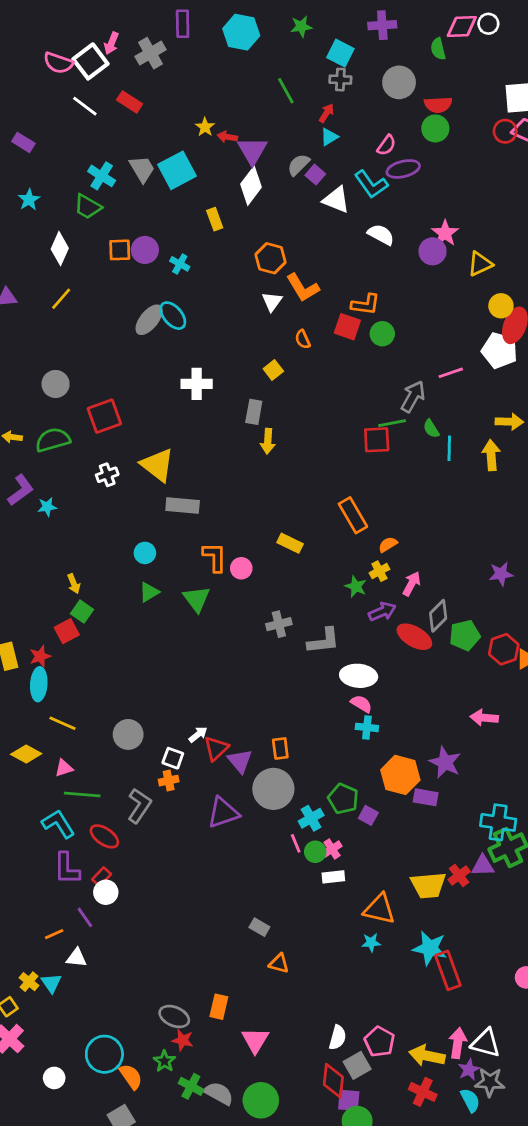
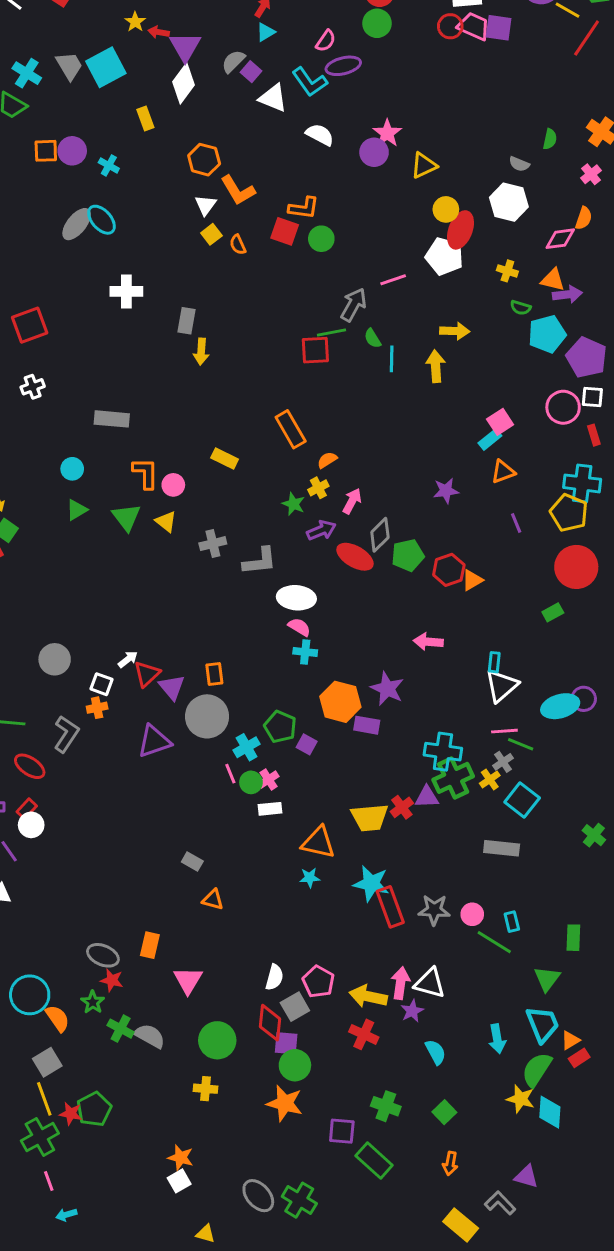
yellow square: (273, 370) -> (211, 234), moved
yellow triangle: (157, 465) -> (166, 522), moved, size x0.6
gray star: (490, 1082) -> (434, 910), moved
green circle: (261, 1100) -> (217, 1040), moved
cyan semicircle: (470, 1100) -> (436, 1052), moved

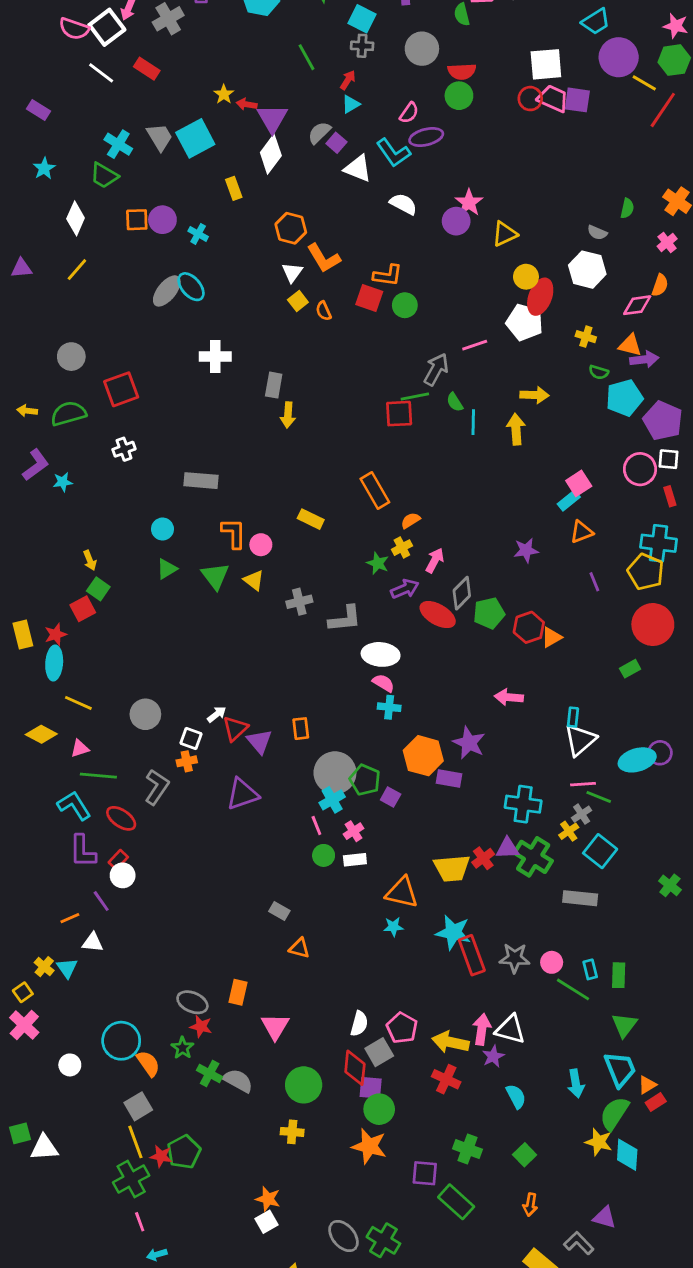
gray circle: (207, 716) -> (335, 773), moved
green cross: (453, 778) -> (533, 857), moved, turned -33
green circle: (251, 782) -> (324, 855), moved
green rectangle: (573, 938) -> (619, 975), moved

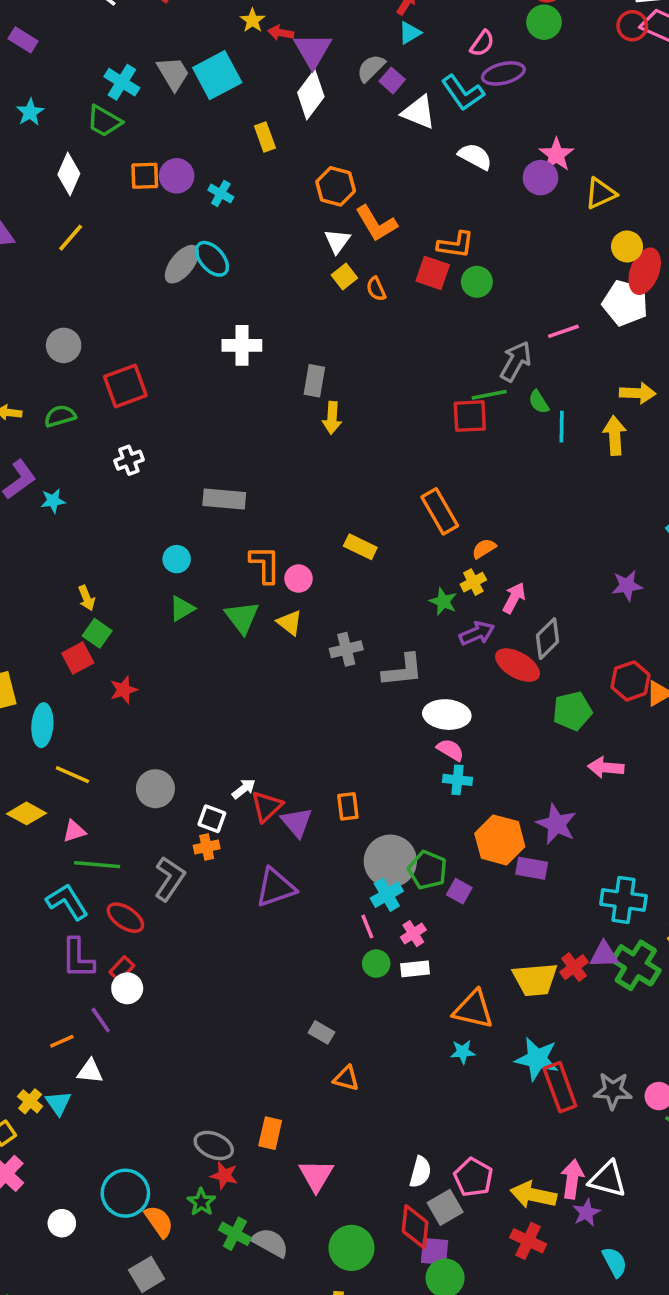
green semicircle: (68, 414) -> (60, 416), size x0.7
green pentagon: (489, 613) -> (572, 711), moved
red star: (56, 634) -> (124, 690), moved

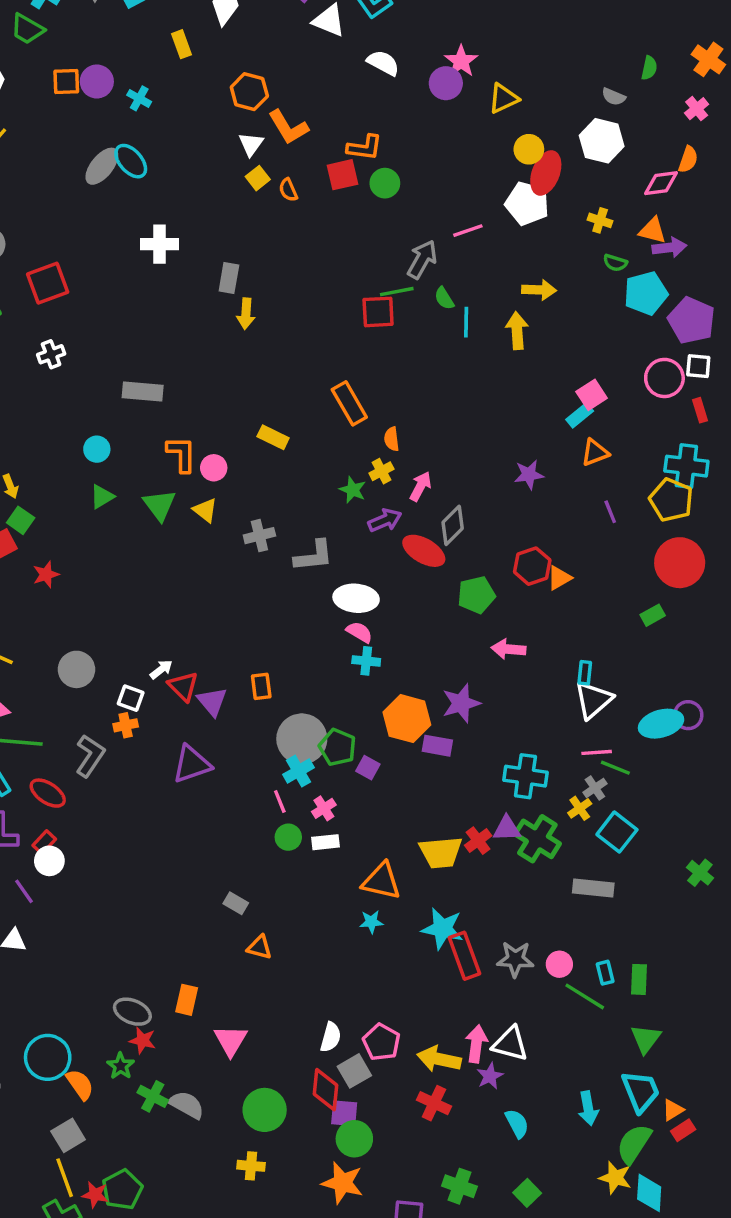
red square: (433, 273) -> (342, 175), turned -32
orange semicircle: (484, 549) -> (392, 439), turned -65
red triangle: (267, 806) -> (183, 686), turned -32
purple star: (556, 824) -> (461, 703), turned 30

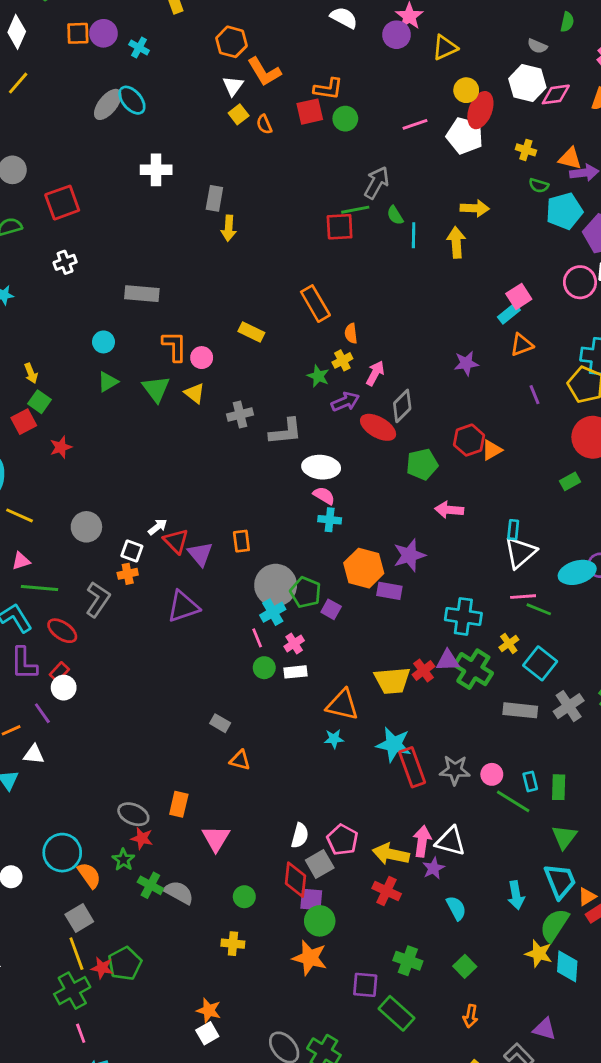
pink diamond: (661, 183) -> (556, 94), moved
pink line: (468, 231) -> (415, 124), moved
gray cross: (595, 788) -> (569, 706), moved, size x1.5
green circle: (265, 1110) -> (244, 897), size x0.6

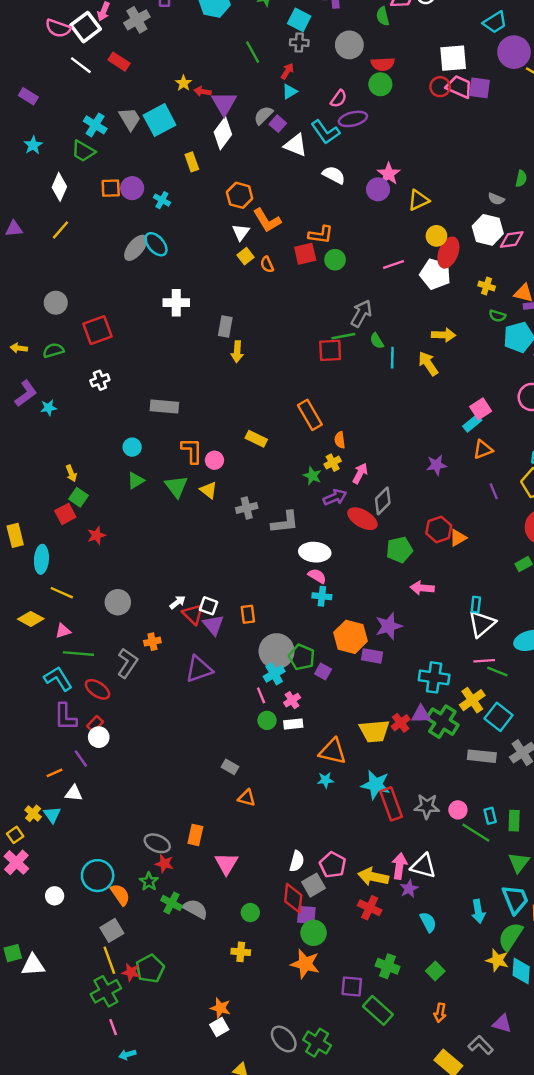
yellow arrow: (456, 242) -> (428, 364), turned -30
white square: (132, 551) -> (209, 606), moved
yellow cross: (509, 643) -> (472, 700), size x1.5

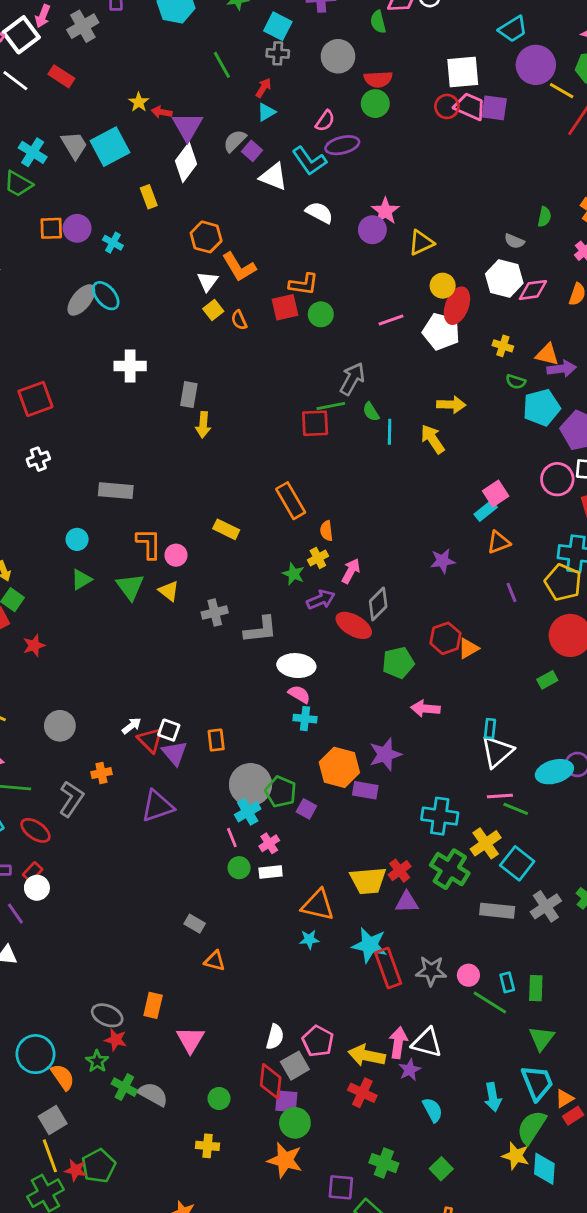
purple triangle: (421, 714) -> (407, 902), moved

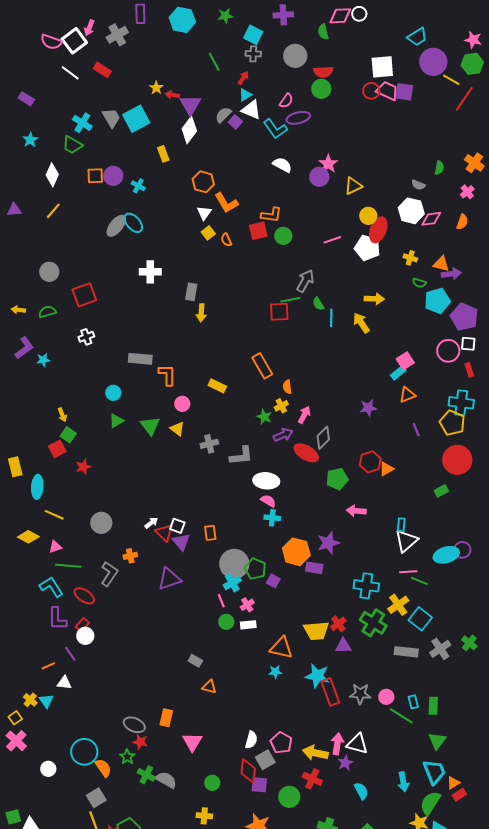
white triangle: (273, 177) -> (251, 110), moved
orange L-shape: (149, 544) -> (167, 375), moved
green circle: (295, 1123) -> (289, 797), moved

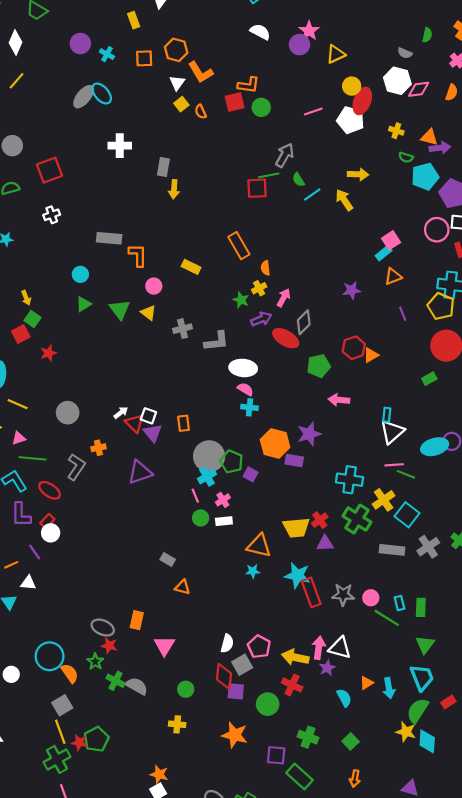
orange square: (95, 176) -> (144, 58), moved
cyan line: (331, 318) -> (312, 195), turned 54
orange triangle: (453, 783) -> (367, 683), moved

